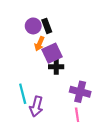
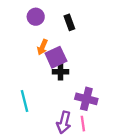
purple circle: (33, 26) -> (36, 17), moved
black rectangle: (47, 26) -> (69, 22), moved
purple arrow: (36, 106) -> (64, 122), moved

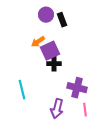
purple circle: (36, 17) -> (46, 15), moved
orange arrow: (42, 47) -> (38, 42), turned 32
pink line: (83, 124) -> (85, 110), moved

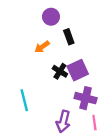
black rectangle: (62, 20) -> (69, 37), moved
purple square: (50, 51) -> (78, 70), moved
black cross: (54, 64) -> (60, 71), turned 32

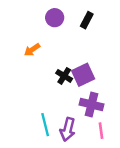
black rectangle: (69, 37) -> (87, 20), moved, turned 48
orange arrow: (42, 47) -> (32, 50), moved
cyan line: (24, 100) -> (45, 125), moved

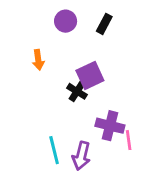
orange arrow: (32, 50) -> (38, 60), turned -63
purple square: (83, 75) -> (90, 76), moved
pink line: (101, 131) -> (129, 140), moved

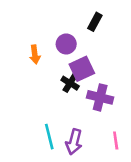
purple circle: (66, 21) -> (66, 44), moved
purple cross: (110, 126) -> (100, 97), moved
pink line: (129, 140) -> (116, 140), moved

